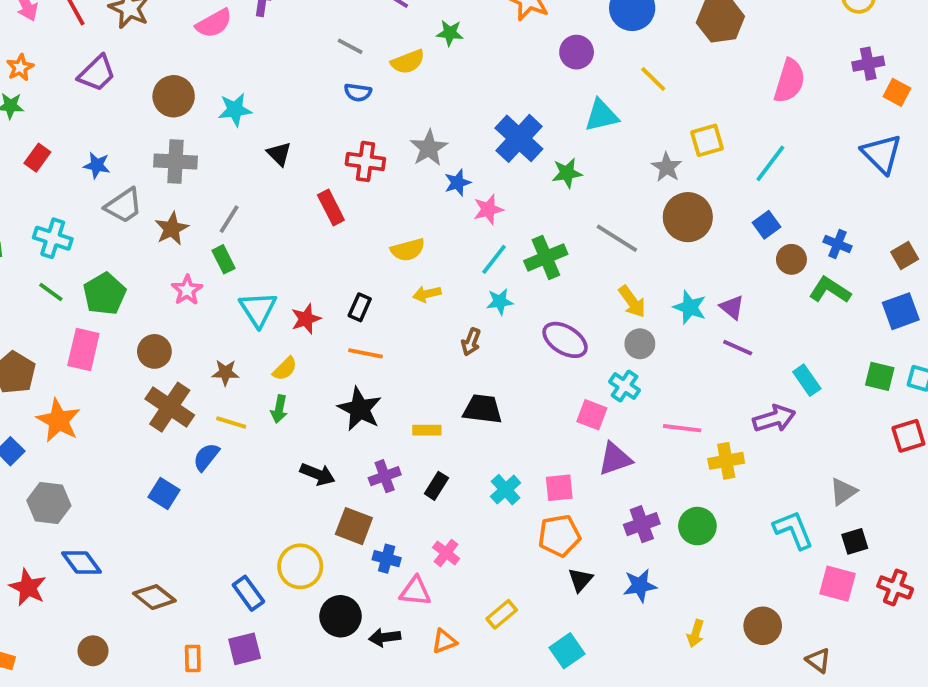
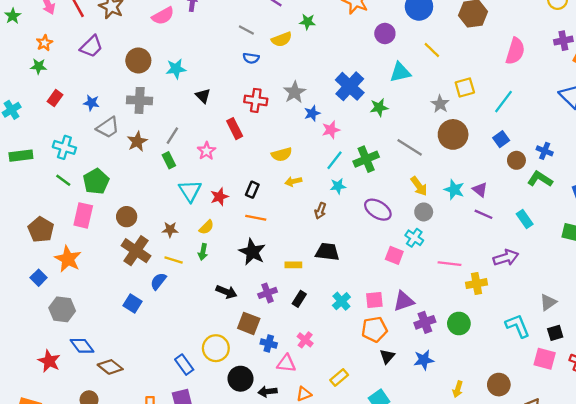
pink star: (187, 290) -> (206, 151), moved
cyan rectangle: (807, 380) -> (525, 219), moved
purple triangle: (615, 459) -> (404, 301), moved
brown diamond: (154, 597) -> (110, 367), moved

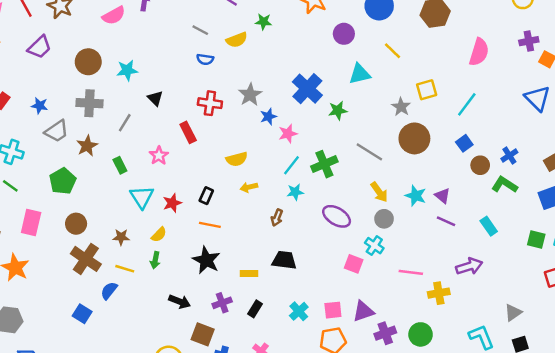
gray line: (172, 136) -> (125, 123), moved
blue cross: (545, 151) -> (509, 156), turned 35
green pentagon: (96, 181) -> (63, 181), moved

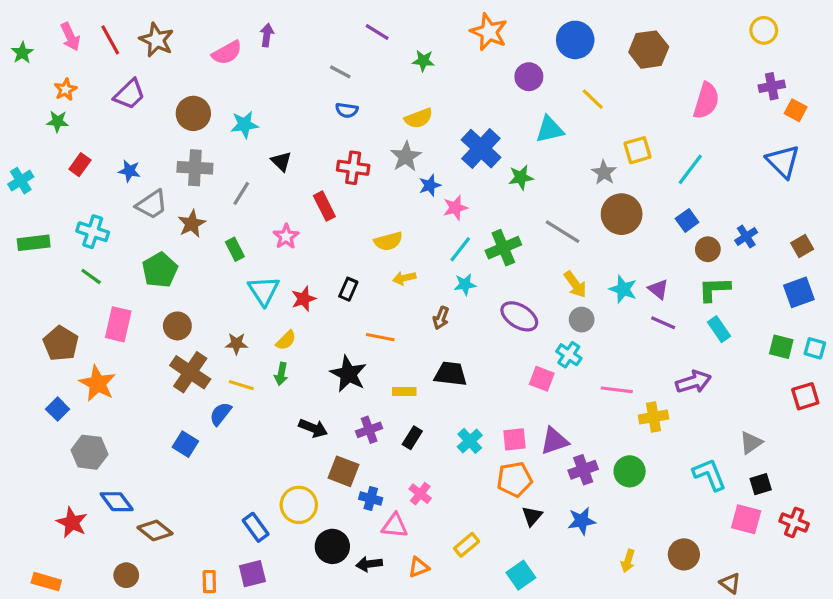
yellow semicircle: (237, 40) -> (419, 118), moved
green L-shape: (505, 185) -> (714, 289), moved, turned -35
orange line: (210, 225) -> (380, 337), moved

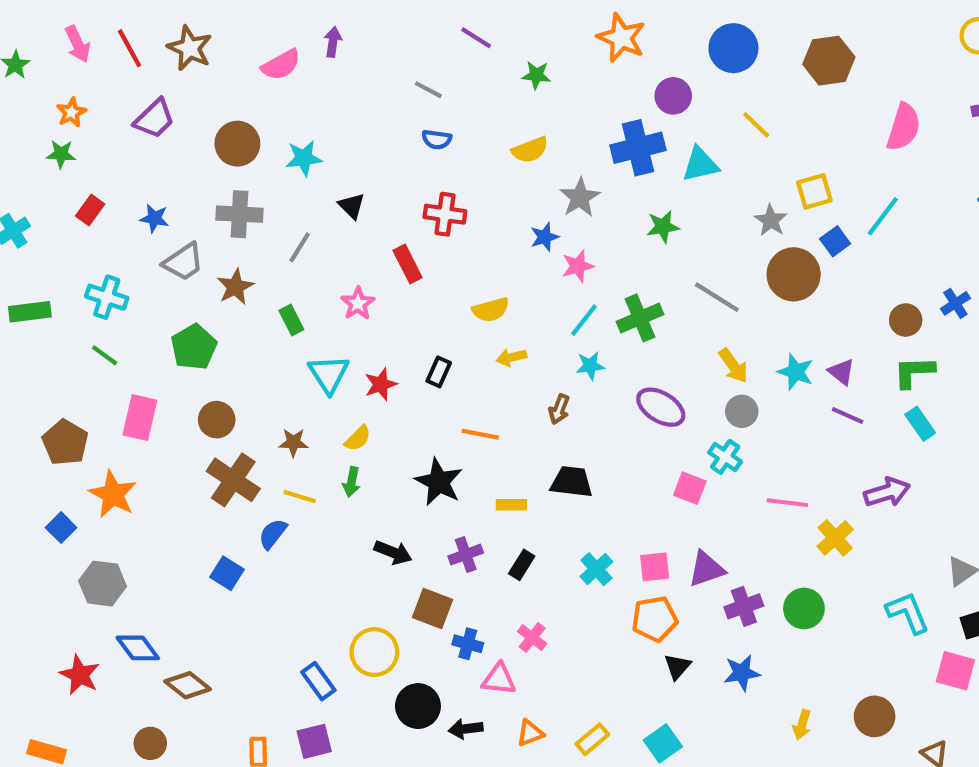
blue cross: (481, 149) -> (638, 148), moved, turned 33
gray star: (406, 157) -> (580, 198), moved
blue square: (687, 220) -> (835, 241), moved
yellow cross: (654, 417) -> (835, 538), turned -32
yellow rectangle: (467, 545) -> (592, 739), moved

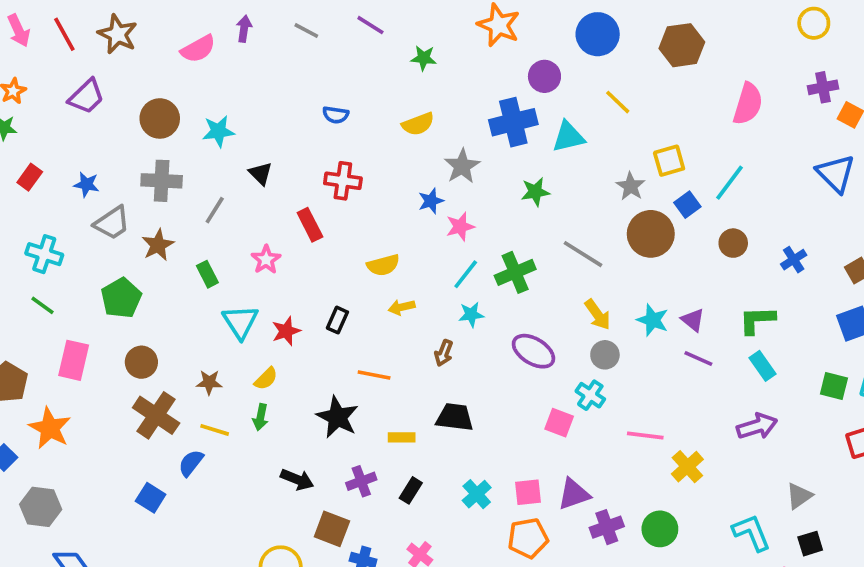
gray line: (428, 90) -> (306, 31), moved
brown circle: (906, 320) -> (733, 243), moved
purple arrow: (887, 492) -> (757, 426), moved

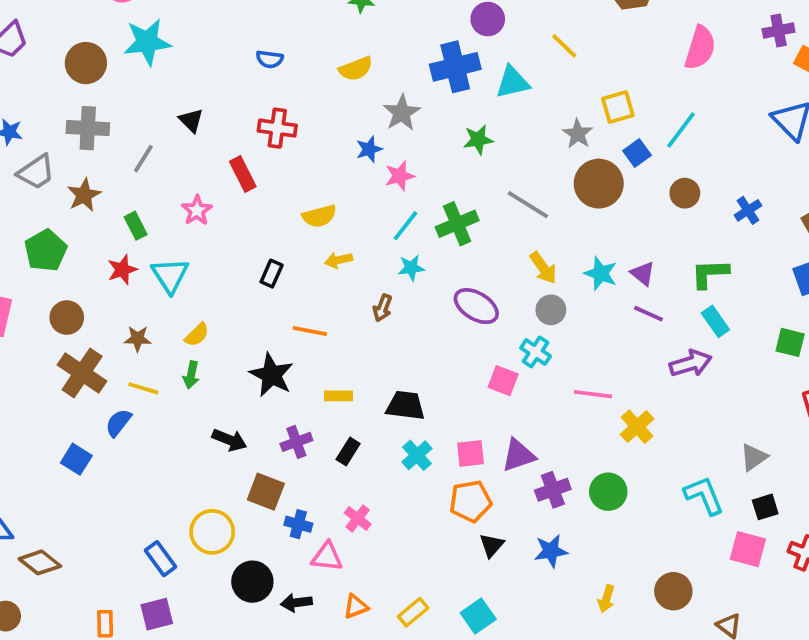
cyan star: (218, 131) -> (147, 42), moved, size x1.4
red star: (286, 331) -> (122, 270), moved
black trapezoid: (455, 417) -> (405, 406), moved
purple arrow: (757, 426) -> (691, 363), moved

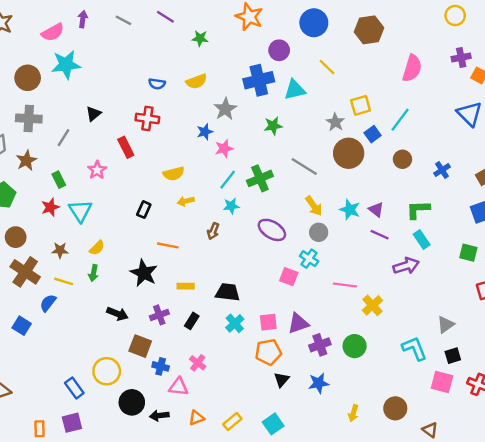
blue semicircle: (270, 59) -> (157, 84), moved
black triangle: (191, 120) -> (93, 114), turned 35

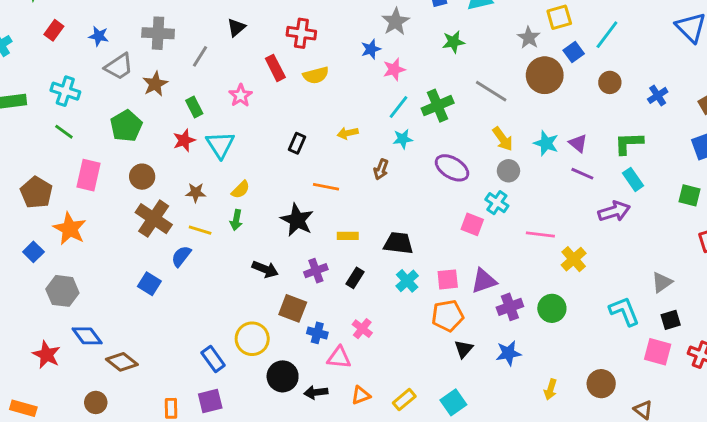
yellow semicircle: (174, 174) -> (316, 75), moved

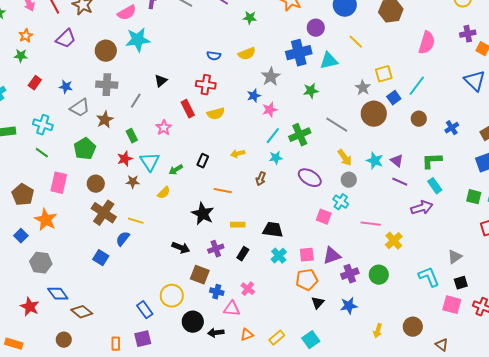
brown star: (196, 192) -> (133, 182), moved
green arrow: (236, 220) -> (176, 170), moved, turned 48

